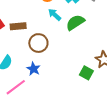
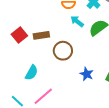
blue star: (33, 69) -> (87, 74), moved

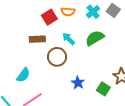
cyan arrow: (77, 21) -> (69, 39), moved
red square: (19, 35) -> (49, 17), moved

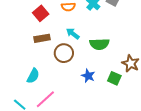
red square: (49, 17) -> (41, 13), moved
green semicircle: (95, 38) -> (99, 44), moved, turned -144

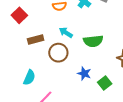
red square: (41, 13) -> (19, 15), moved
green square: (114, 78) -> (105, 83), moved, turned 32

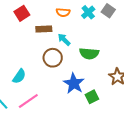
brown rectangle: (36, 39) -> (44, 29), moved
blue star: (84, 74) -> (74, 83), size x1.5

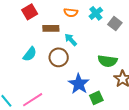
gray square: (108, 11) -> (115, 24), moved
green semicircle: (89, 53) -> (108, 61), moved
cyan semicircle: (19, 76) -> (30, 54), moved

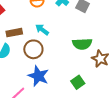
brown rectangle: (51, 28) -> (14, 33), moved
blue star: (79, 84) -> (38, 76), moved

